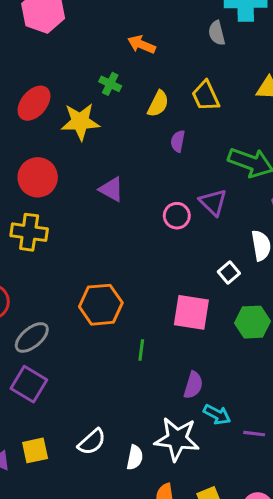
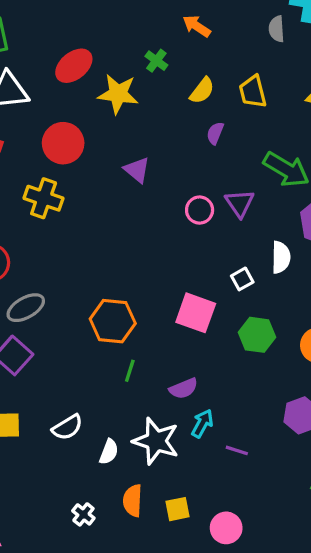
orange hexagon: (101, 305) -> (113, 321), moved
green line: (141, 350) -> (130, 371), moved
purple semicircle: (193, 385) -> (183, 388), turned 40
cyan arrow: (217, 414) -> (202, 423), turned -100

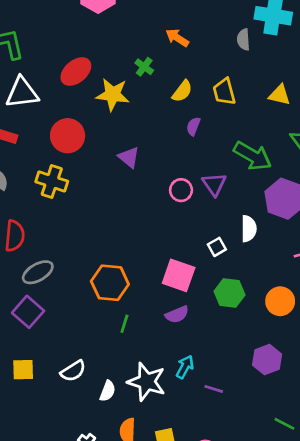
purple semicircle: (183, 388) -> (177, 314), moved

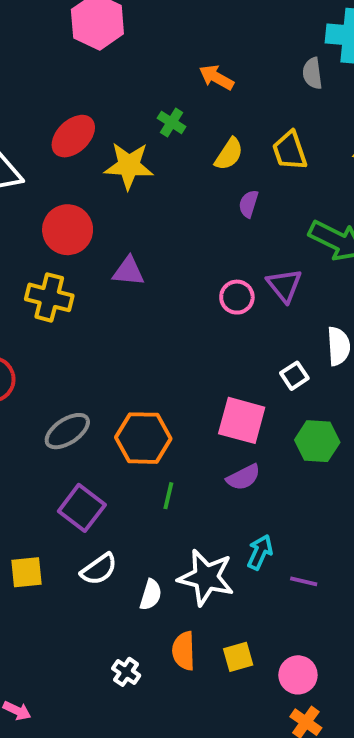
purple triangle: (129, 157) -> (128, 271), moved, turned -30
gray ellipse: (38, 272) -> (67, 431), moved
purple square: (28, 312) -> (82, 508), moved

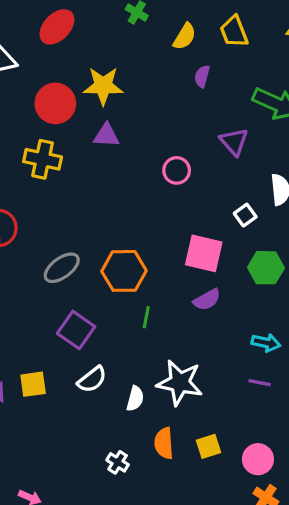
yellow star: (129, 166) -> (103, 86), moved
pink circle: (237, 297) -> (177, 170), moved
cyan arrow: (260, 552) -> (266, 343), moved, turned 80

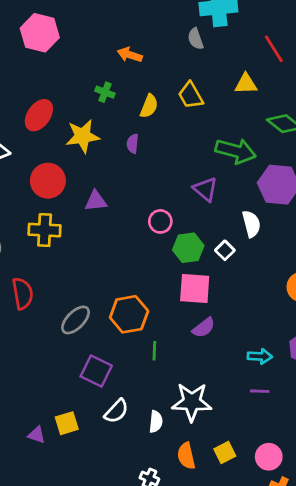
purple semicircle: (202, 76) -> (133, 144), moved
yellow star: (103, 86) -> (83, 136), moved
green hexagon: (266, 268) -> (188, 248), moved

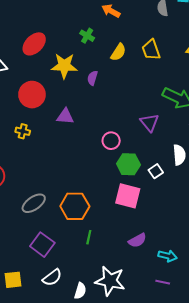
purple semicircle: (133, 144) -> (92, 78), moved
yellow cross: (45, 230) -> (23, 131), size x0.6
purple semicircle: (204, 328) -> (137, 240), moved

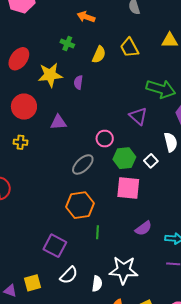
gray ellipse: (34, 203) -> (83, 164), moved

